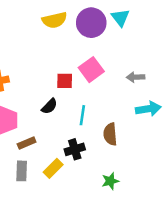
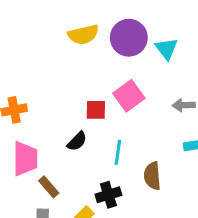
cyan triangle: (120, 18) -> (167, 49), moved
brown rectangle: (27, 143) -> (49, 187), turned 72

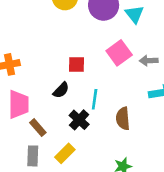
pink square: (129, 96) -> (119, 53), moved
black cross: (108, 195) -> (79, 120), moved, turned -30

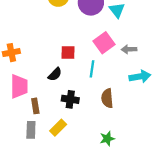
cyan line: (95, 99) -> (92, 69), moved
black cross: (79, 120) -> (70, 99), turned -35
brown rectangle: (38, 128) -> (35, 106), turned 32

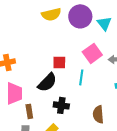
black semicircle: (55, 74) -> (47, 82), size x1.5
brown semicircle: (107, 98) -> (98, 114), moved

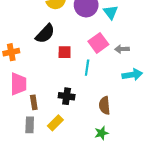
black semicircle: (47, 82) -> (45, 34), moved

